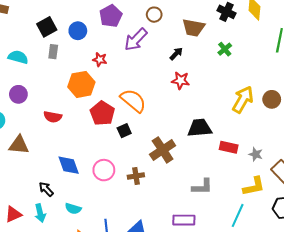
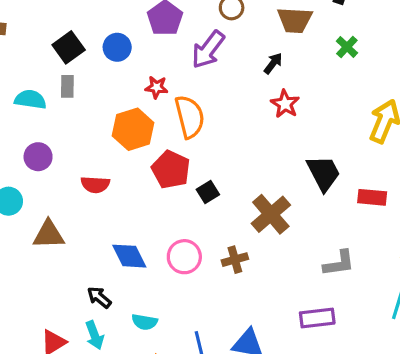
gray rectangle: (53, 52) -> (67, 86), moved
red star: (181, 80) -> (285, 104), turned 30
orange semicircle: (133, 101) -> (190, 117), moved, turned 44
black trapezoid: (200, 128) -> (324, 173), turned 75

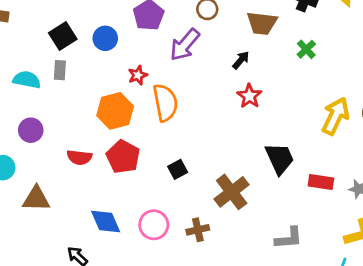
red star: (157, 87) -> (138, 75), turned -30
red pentagon: (171, 169) -> (123, 157), moved

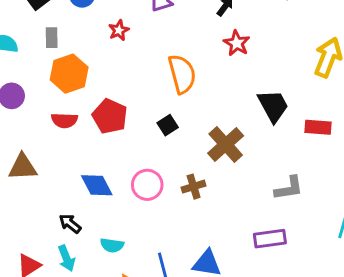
gray rectangle: (60, 70) -> (52, 38), moved
orange semicircle: (165, 103) -> (182, 74), moved
orange hexagon: (115, 111) -> (69, 74), moved

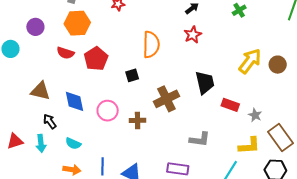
brown triangle: (23, 167) -> (40, 91), moved

